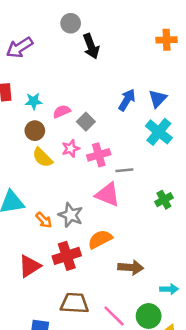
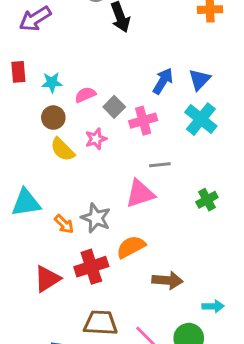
pink cross: (99, 155) -> (143, 121), moved
pink triangle: (108, 195) -> (140, 194), turned -40

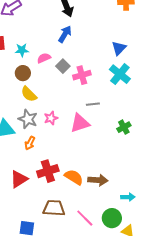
blue arrow: (163, 81) -> (65, 34), moved
pink star: (96, 139) -> (51, 118), moved
gray star: (96, 218) -> (28, 119), moved
orange arrow: (64, 224) -> (30, 143), turned 72
orange semicircle: (131, 247) -> (74, 177), moved, turned 60

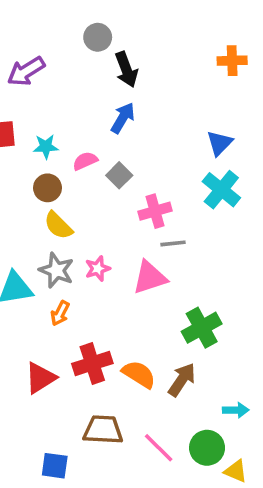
pink cross: (82, 75) -> (155, 211), moved
green cross: (124, 127) -> (202, 328), moved, size x1.5
brown arrow: (98, 180) -> (182, 380), turned -60

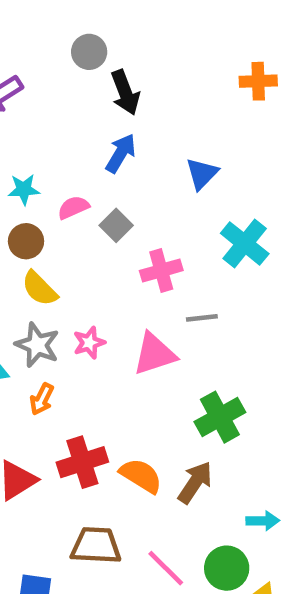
blue triangle: (220, 143) -> (202, 174), moved
gray line: (173, 243) -> (202, 318), moved

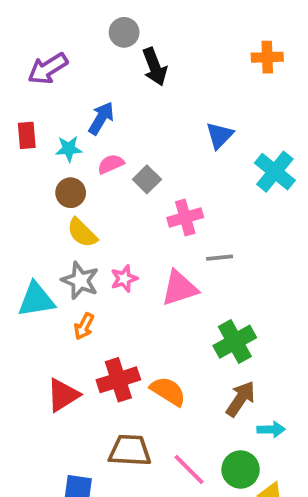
blue arrow: (121, 153) -> (101, 118), moved
cyan cross: (245, 243) -> (275, 172), moved
brown arrow: (195, 482) -> (241, 399), moved

